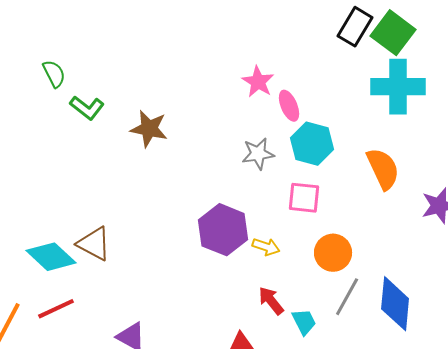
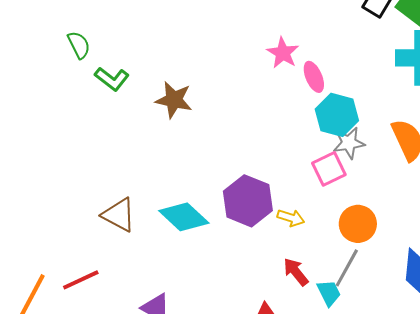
gray star: (258, 154) -> (349, 143), moved
pink square: (304, 198) -> (329, 169), turned -32
cyan diamond: (51, 257) -> (184, 217), moved
gray line: (347, 297) -> (347, 268), moved

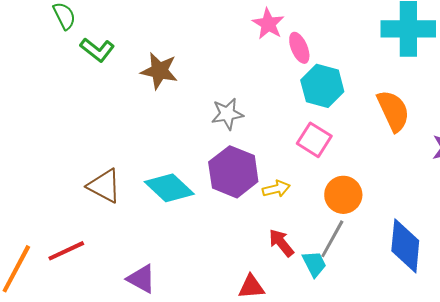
gray star: (349, 143) -> (227, 114), moved
pink square: (329, 169) -> (314, 140), turned -32
yellow arrow: (291, 218) -> (276, 189), turned -32

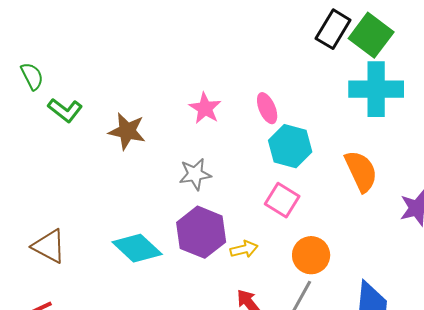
pink star: (268, 24) -> (205, 108), moved
brown triangle: (104, 186) -> (49, 246), moved

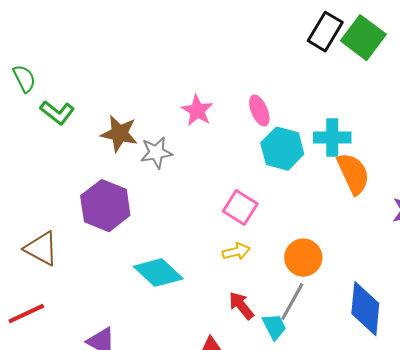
cyan cross: (376, 89) -> (332, 138), moved, size x0.7
gray star: (195, 174) -> (156, 153), moved
pink square: (282, 200) -> (240, 208), moved
purple hexagon: (201, 232) -> (105, 206), moved
cyan diamond: (137, 248) -> (158, 273), moved

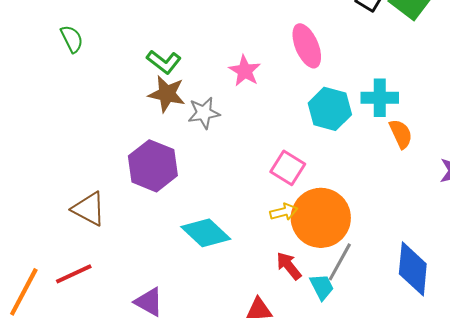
pink ellipse: (259, 111) -> (307, 46), moved, size x1.4
green L-shape: (57, 113) -> (164, 62), moved
orange semicircle: (353, 174) -> (401, 134), size x0.7
orange circle: (303, 258) -> (321, 218), moved, size x1.6

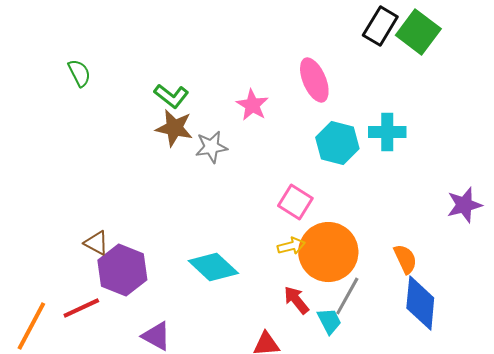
orange semicircle: (401, 134) -> (405, 259), moved
purple hexagon: (153, 166) -> (122, 270), moved
brown triangle: (89, 209) -> (96, 243), size x0.7

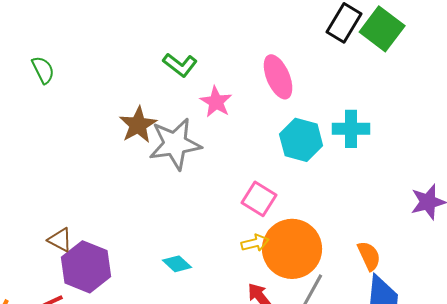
green L-shape: (171, 96) -> (180, 65), moved
brown star: (174, 128) -> (138, 125), turned 30
gray star: (211, 147) -> (175, 144), size x1.6
cyan diamond: (213, 267) -> (177, 264), size x0.6

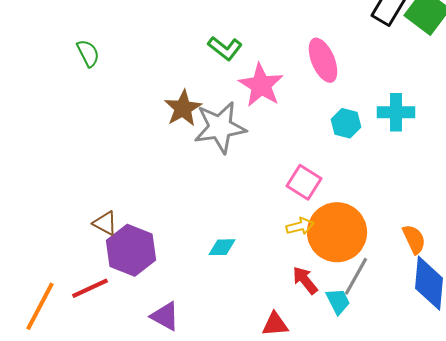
pink star: (216, 102) -> (261, 85), size x1.4
cyan hexagon: (301, 140) -> (346, 123), size x0.7
cyan diamond: (177, 264) -> (222, 247), turned -44

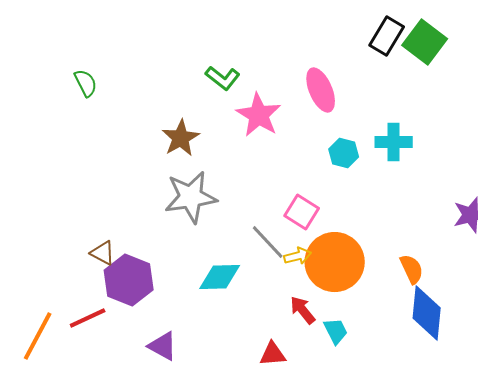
gray star: (220, 127) -> (191, 197), moved
cyan diamond: (222, 247) -> (220, 277), size x1.5
gray line: (356, 276) -> (268, 242), moved, turned -72

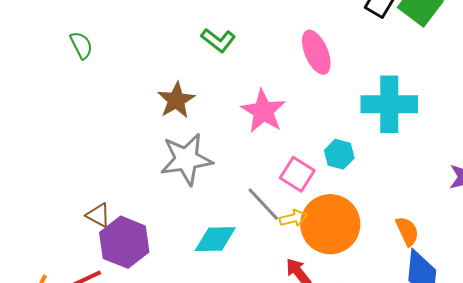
pink star: (259, 115) -> (263, 111), moved
cyan cross: (394, 142) -> (389, 104), size x1.5
cyan hexagon: (344, 153) -> (339, 154), moved

